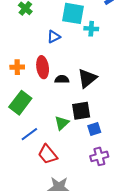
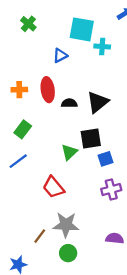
green rectangle: (20, 103) -> (23, 129), size x0.7
blue line: (29, 134) -> (18, 161), moved

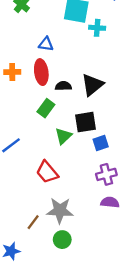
blue triangle: (60, 56) -> (46, 44), moved, turned 35
green rectangle: (23, 129) -> (46, 108), moved
purple semicircle: (115, 238) -> (110, 202), moved

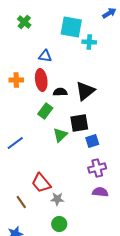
red trapezoid: (47, 172) -> (41, 183), moved
gray star: (60, 210) -> (57, 199), size x0.6
brown line: (33, 222) -> (21, 202), moved, turned -72

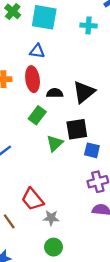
cyan square: (71, 27) -> (44, 17), moved
cyan cross: (89, 42) -> (88, 25), moved
blue square: (92, 141) -> (92, 150), turned 32

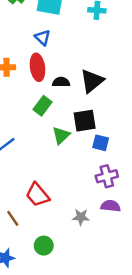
blue triangle: (37, 51) -> (42, 38), turned 35
gray star: (51, 218) -> (81, 217), moved
green circle: (54, 247) -> (44, 246), moved

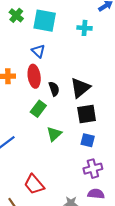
black semicircle: (61, 82) -> (54, 89), turned 72
black square: (85, 121) -> (87, 114), moved

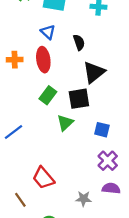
black semicircle: (54, 89) -> (79, 42), moved
black square: (87, 114) -> (79, 99), moved
purple cross: (93, 169) -> (108, 161), turned -30

